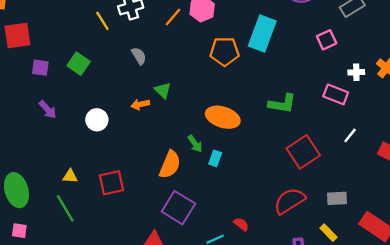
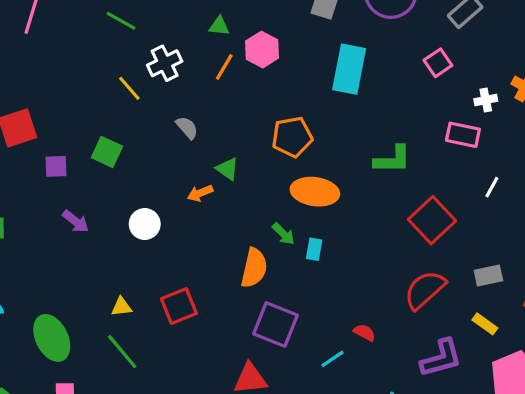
orange pentagon: (224, 51) -> (292, 137), moved

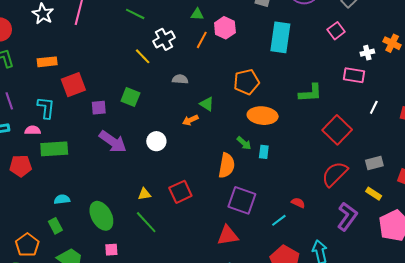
gray semicircle: (187, 128) -> (180, 79), turned -42
purple arrow: (76, 221) -> (113, 142), size x1.6
purple L-shape: (441, 358) -> (347, 217), turned -36

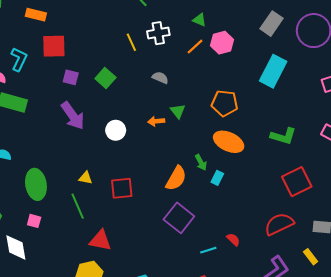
red triangle: (228, 235) -> (100, 240), moved

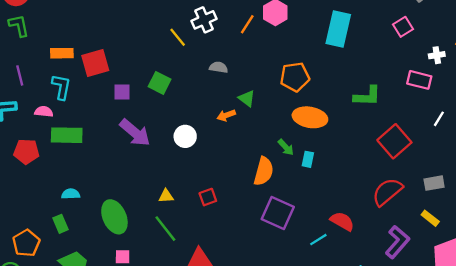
orange rectangle: (36, 15) -> (62, 53), moved
red square: (122, 188) -> (208, 197), size x0.7
red semicircle: (233, 240) -> (342, 221), size x1.5

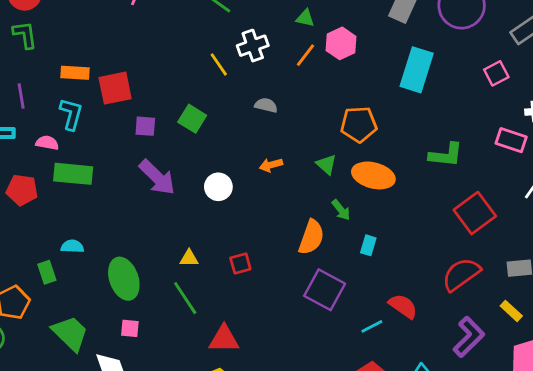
green triangle: (247, 98) -> (326, 164), moved
cyan rectangle: (308, 159) -> (368, 245), moved
green rectangle: (61, 224) -> (47, 272), moved

